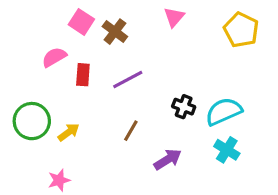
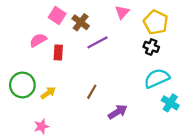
yellow pentagon: (241, 30) -> (156, 22), moved
purple line: (128, 79) -> (97, 42), moved
black cross: (184, 107) -> (151, 47), moved
cyan cross: (227, 150) -> (170, 103), moved

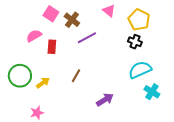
pink triangle: (122, 12) -> (109, 11), turned -32
brown line: (92, 92) -> (76, 76), moved

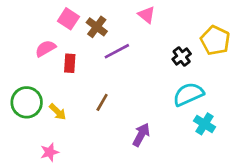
yellow pentagon: (139, 20) -> (215, 40), moved
black cross: (135, 42) -> (182, 57), turned 32
yellow arrow: (43, 83) -> (58, 112), turned 80
purple arrow: (105, 100) -> (141, 135), turned -30

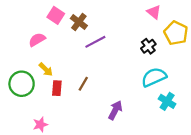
pink triangle: (147, 15) -> (154, 12), moved
red rectangle: (70, 63) -> (57, 88), moved
yellow arrow: (58, 112) -> (46, 69), moved

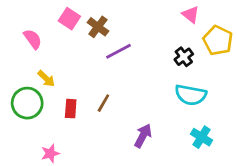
pink semicircle: (37, 40) -> (33, 39), moved, turned 84
yellow arrow: (46, 69) -> (46, 79), moved
cyan semicircle: (154, 77) -> (191, 95), turned -145
cyan cross: (167, 101) -> (202, 137), moved

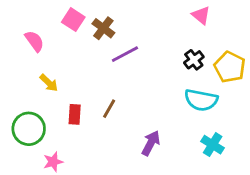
yellow pentagon: (218, 40) -> (230, 67), moved
green circle: (27, 103) -> (29, 129), moved

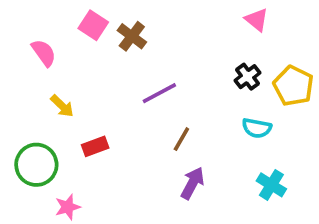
purple line: (125, 54) -> (159, 93), moved
cyan semicircle: (201, 100) -> (257, 128), size x0.7
brown line: (109, 109) -> (181, 139), moved
red rectangle: (75, 114) -> (95, 146), turned 66

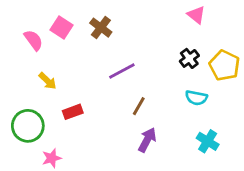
pink square: (93, 25) -> (62, 28), moved

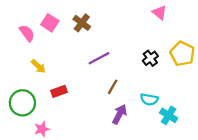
black cross: (189, 58) -> (150, 58), moved
cyan semicircle: (196, 98) -> (149, 99), moved

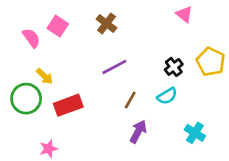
brown cross: (82, 23) -> (107, 23), moved
red rectangle: (59, 91) -> (68, 105), size x1.5
cyan semicircle: (149, 99) -> (167, 96), moved, turned -42
green circle: (22, 103) -> (26, 99), moved

